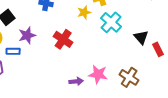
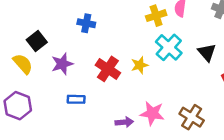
yellow star: (84, 12) -> (140, 65), moved
black triangle: (141, 37) -> (207, 52), moved
blue rectangle: (13, 51) -> (76, 99), moved

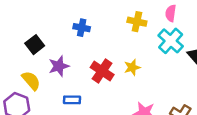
yellow cross: (156, 16) -> (137, 22), moved, turned 30
cyan cross: (169, 47) -> (171, 41), moved
yellow semicircle: (23, 64) -> (31, 81), moved

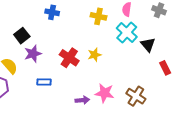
blue cross: (82, 28) -> (52, 12), moved
black square: (35, 45) -> (22, 36), moved

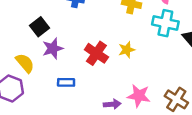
cyan cross: (127, 33) -> (165, 23), turned -30

